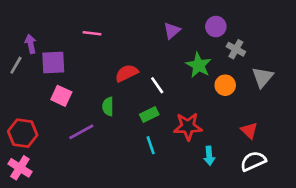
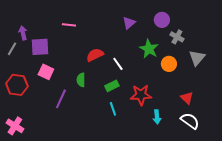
purple line: (81, 132) -> (61, 99), turned -36
red hexagon: (23, 133) -> (17, 85), moved
white semicircle: (253, 161) -> (190, 121), turned 60

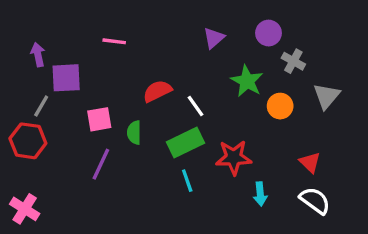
gray line: (12, 49) -> (41, 106), moved
pink square: (46, 72) -> (99, 119), moved, turned -35
green rectangle: (112, 86) -> (186, 143), size x1.5

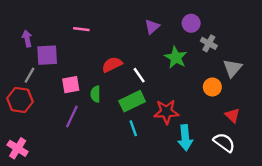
orange circle: (280, 106) -> (212, 87), moved
red triangle: (310, 162) -> (232, 115), moved
cyan arrow: (260, 194) -> (185, 138), size x1.5

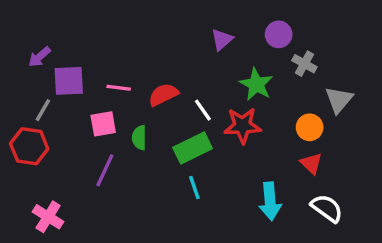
pink line: (81, 29) -> (119, 88), moved
purple arrow: (27, 39) -> (39, 57), turned -119
red star: (166, 112) -> (242, 126), moved
red triangle: (232, 115) -> (311, 163), moved
pink cross: (18, 148) -> (48, 217), moved

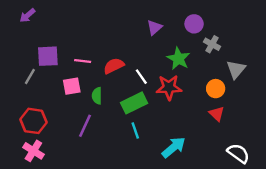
purple arrow: (39, 57) -> (27, 15), moved
red hexagon: (29, 146) -> (33, 121), moved
purple line: (105, 170) -> (85, 126), moved
cyan arrow: (270, 201) -> (174, 147), moved, turned -125
white semicircle: (327, 208) -> (238, 153), moved

